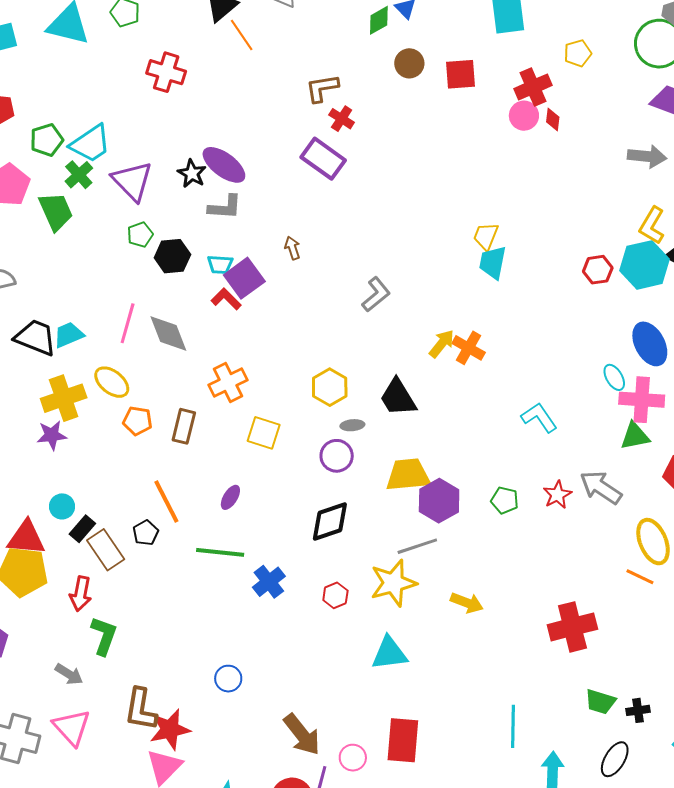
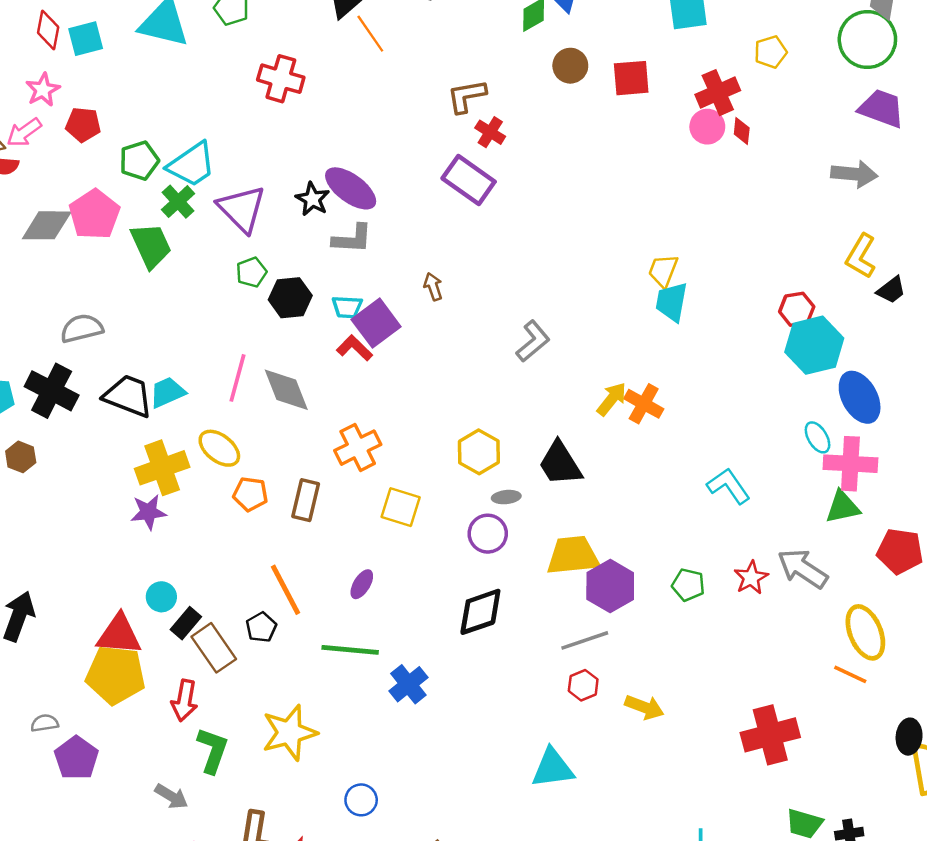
cyan hexagon: (645, 265) -> (814, 345), moved
yellow star: (393, 583) -> (289, 733), moved
red hexagon: (335, 595) -> (583, 685), moved

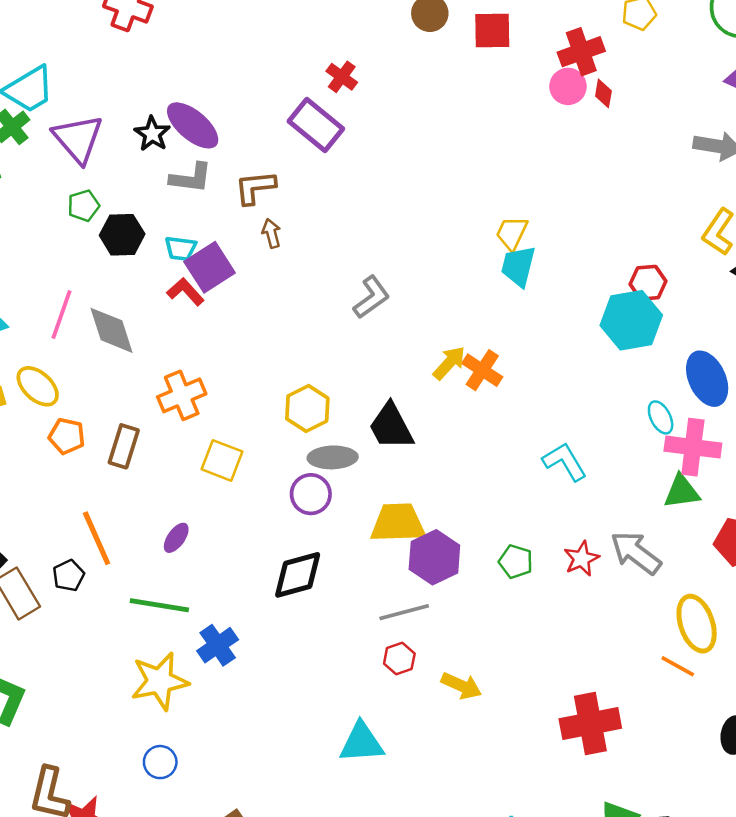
brown L-shape: (467, 96) -> (255, 187), moved
cyan hexagon: (814, 345) -> (631, 320), moved
gray ellipse: (506, 497) -> (333, 457), size x1.6
yellow star: (289, 733) -> (160, 681), moved

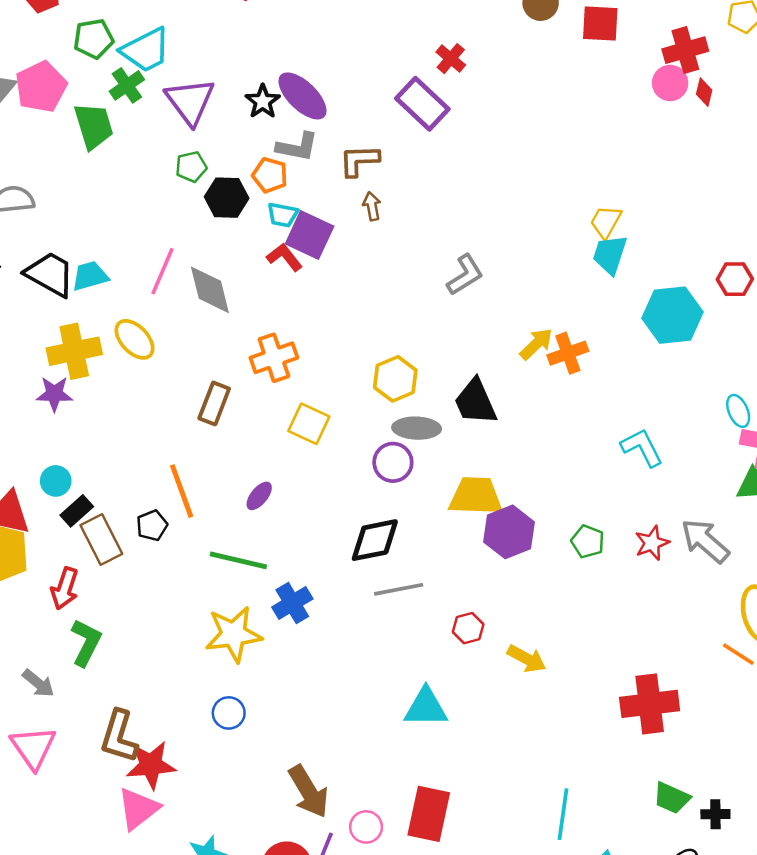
purple square: (210, 267) -> (310, 235), turned -36
cyan hexagon: (631, 320) -> (673, 315), moved
orange cross: (482, 370) -> (568, 353), turned 33
orange pentagon: (67, 436) -> (270, 175), moved
gray line: (404, 612) -> (399, 589), moved

